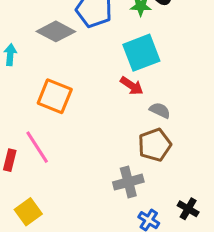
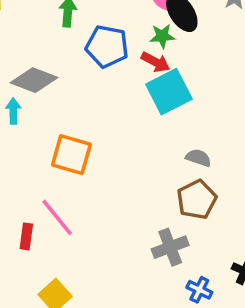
gray diamond: (56, 31) -> (34, 80), moved
red arrow: (132, 86) -> (155, 62), moved

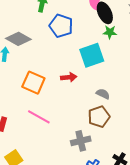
green star: (162, 36) -> (110, 32), moved
red arrow: (155, 62) -> (69, 77), moved, turned -42
pink line: (57, 217) -> (39, 117), moved, turned -30

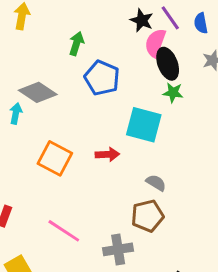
cyan square: (92, 55) -> (144, 125), turned 30
pink line: (39, 117) -> (64, 231), moved

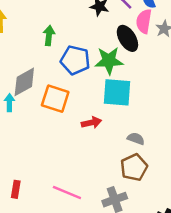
pink semicircle: (155, 43) -> (144, 21), moved
gray diamond: (38, 92) -> (24, 82), turned -52
green star: (173, 93) -> (109, 61), moved, size x1.6
orange square: (55, 158) -> (55, 99), moved

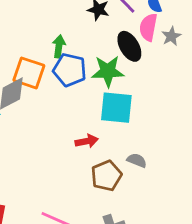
green arrow: (49, 36) -> (59, 46), moved
orange square: (55, 99) -> (29, 73), moved
brown pentagon: (134, 167) -> (106, 176), moved

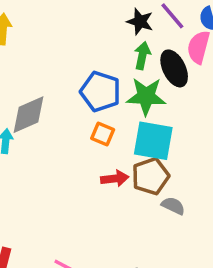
green arrow: (59, 46) -> (142, 56), moved
orange square: (29, 73) -> (103, 134), moved, size x0.6
brown pentagon: (106, 176) -> (150, 176), moved

